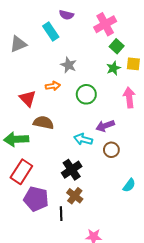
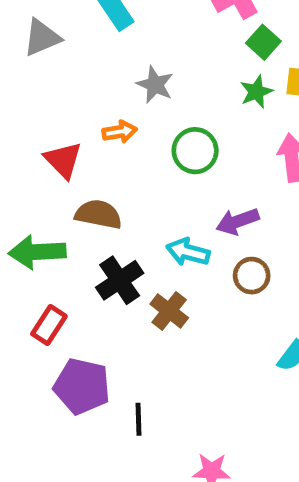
black cross: (72, 170) -> (120, 280), moved
red rectangle: (21, 172) -> (49, 325), size x0.7
brown cross: (75, 196) -> (169, 311), moved

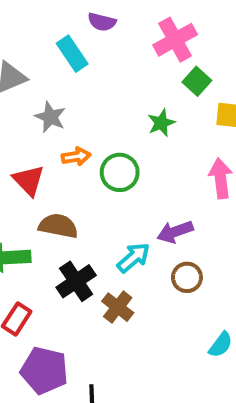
gray star: (155, 85) -> (50, 117), moved
green star: (256, 92) -> (161, 123), moved
green circle: (195, 151) -> (120, 172), moved
cyan arrow: (188, 252) -> (134, 258), turned 124

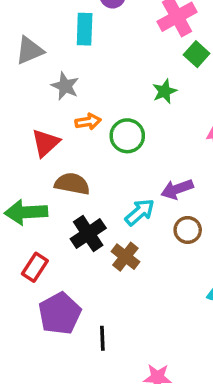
cyan rectangle: (72, 54) -> (85, 29), turned 36
red triangle: (29, 180) -> (46, 143), turned 32
purple pentagon: (44, 370) -> (60, 313), turned 30

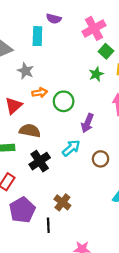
green star: (165, 91) -> (96, 74), moved
purple arrow: (177, 189) -> (87, 123), moved, turned -48
brown cross: (125, 257) -> (62, 202), moved

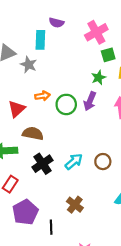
green square: (106, 51) -> (108, 55), turned 32
gray star: (26, 71) -> (29, 65), moved
purple arrow: (87, 123) -> (90, 101), moved
cyan arrow: (71, 148) -> (74, 162), moved
brown cross: (62, 202) -> (75, 205), moved

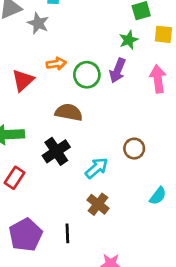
brown semicircle: (33, 134) -> (69, 112), moved
cyan arrow: (74, 162) -> (97, 168), moved
purple pentagon: (25, 212) -> (26, 235), moved

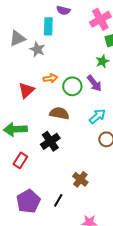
purple arrow: (117, 71) -> (94, 83), turned -60
cyan arrow: (97, 168) -> (97, 116), moved
black line: (67, 233) -> (58, 200), turned 32

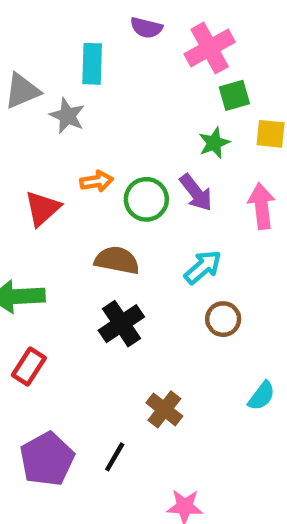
purple semicircle: (63, 10) -> (146, 28), moved
black cross: (50, 141) -> (121, 324), moved

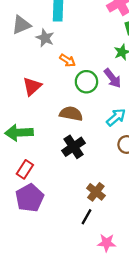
orange arrow: (97, 181) -> (68, 60), moved, turned 42
black line: (115, 457) -> (86, 217), moved
purple pentagon: (47, 459) -> (30, 198), moved

